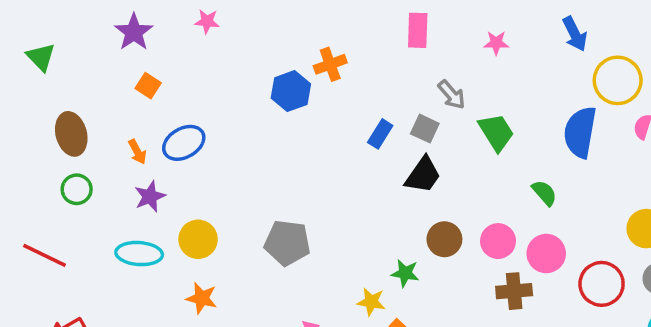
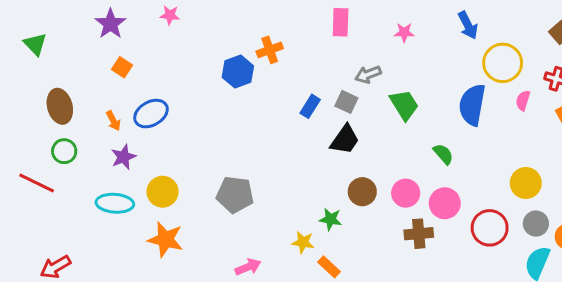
gray arrow: (452, 95) -> (368, 74), turned 110
red line: (44, 255) -> (37, 183), moved
orange star: (202, 298) -> (165, 239), size x1.4

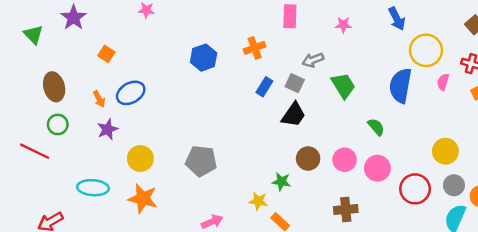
purple star: (110, 24) -> (74, 18), moved
orange cross: (270, 50) -> (255, 48), moved
cyan ellipse: (115, 203) -> (93, 188), moved
brown cross: (419, 234) -> (346, 210), moved

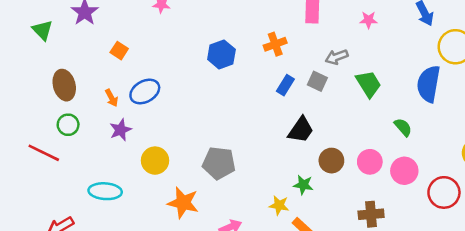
black trapezoid: (294, 115) -> (301, 130), moved
orange star: (143, 199) -> (183, 203), moved

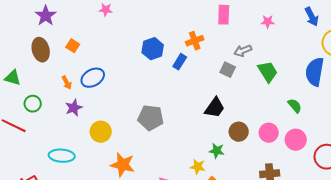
green triangle: (42, 30) -> (13, 78), moved, turned -30
brown ellipse: (64, 85) -> (41, 50), moved
blue rectangle: (285, 85) -> (180, 62), moved
gray pentagon: (219, 163) -> (151, 118), moved

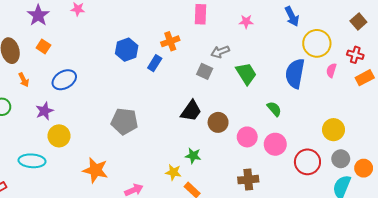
purple star: (46, 16) -> (38, 15), moved
orange arrow: (67, 83) -> (24, 80), moved
yellow circle: (101, 132) -> (59, 136), moved
brown circle: (239, 132) -> (218, 122), moved

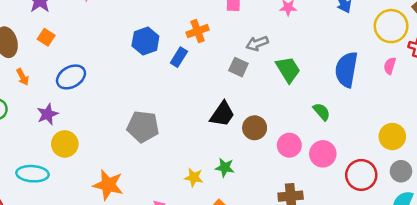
yellow circle: (317, 43) -> (391, 26), moved
yellow star: (173, 172) -> (194, 177), moved

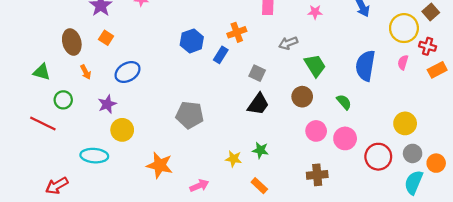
gray square: (238, 67) -> (257, 73), moved
brown circle: (255, 128) -> (302, 97), moved

